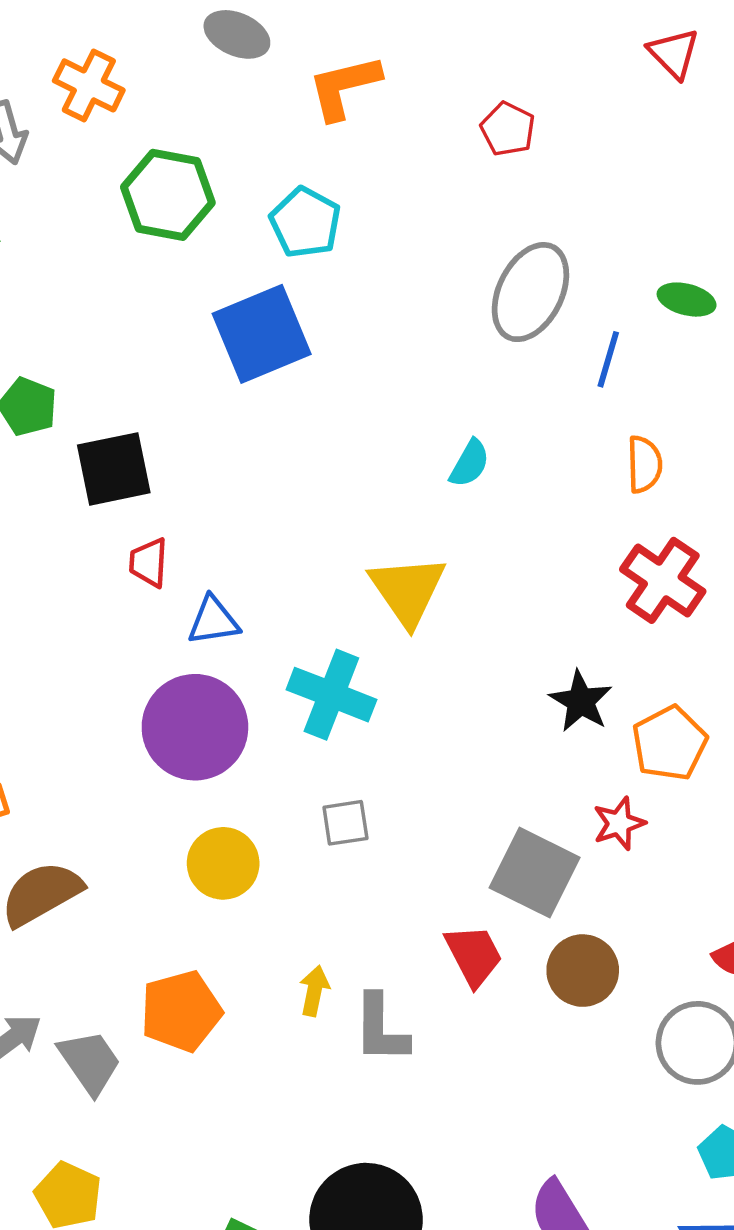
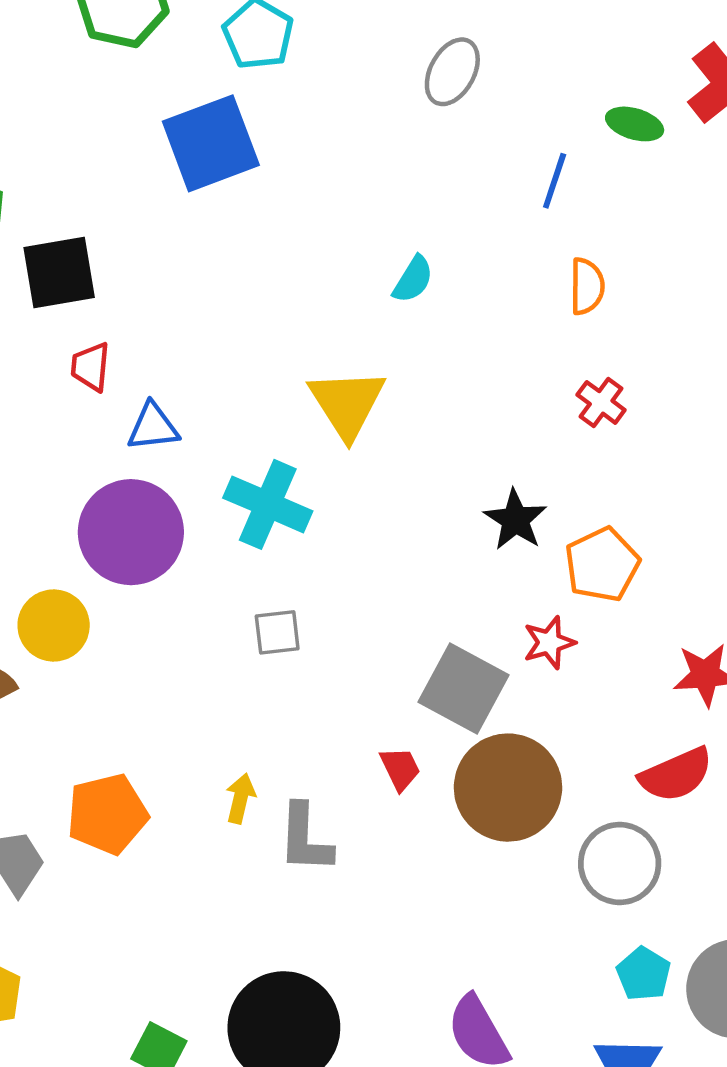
gray ellipse: (530, 292) -> (452, 72), moved, size x0.7
red cross: (663, 580) -> (601, 402), size x0.6
yellow circle: (223, 863) -> (54, 625), moved
red trapezoid: (474, 955) -> (400, 769), size x0.7
brown circle: (583, 971) -> (508, 788), size x1.5

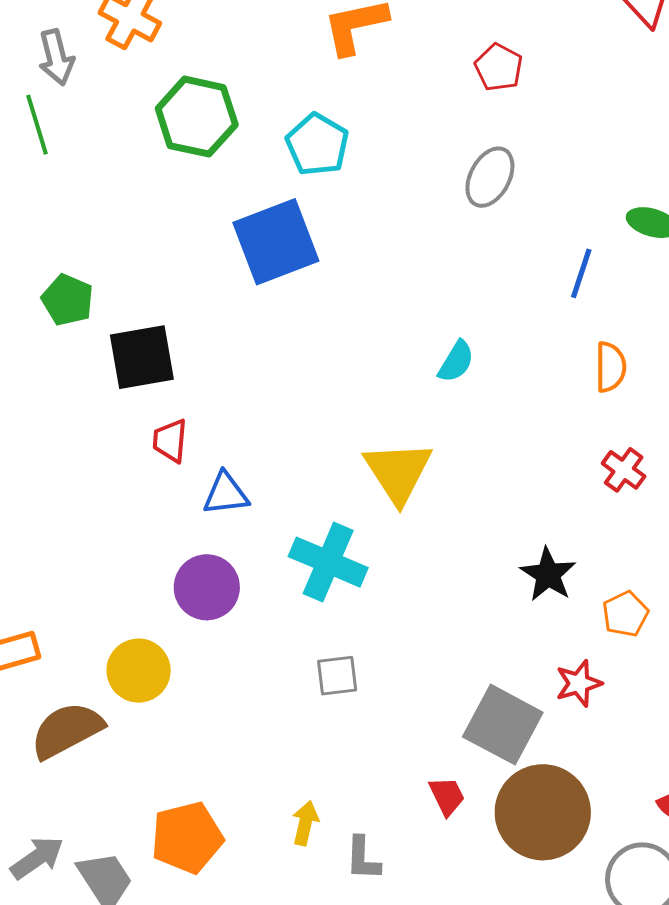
purple circle: (131, 532) -> (207, 587), size x0.7
orange pentagon: (602, 565) -> (625, 614), size x0.7
gray L-shape: (305, 838) -> (363, 858), size x0.7

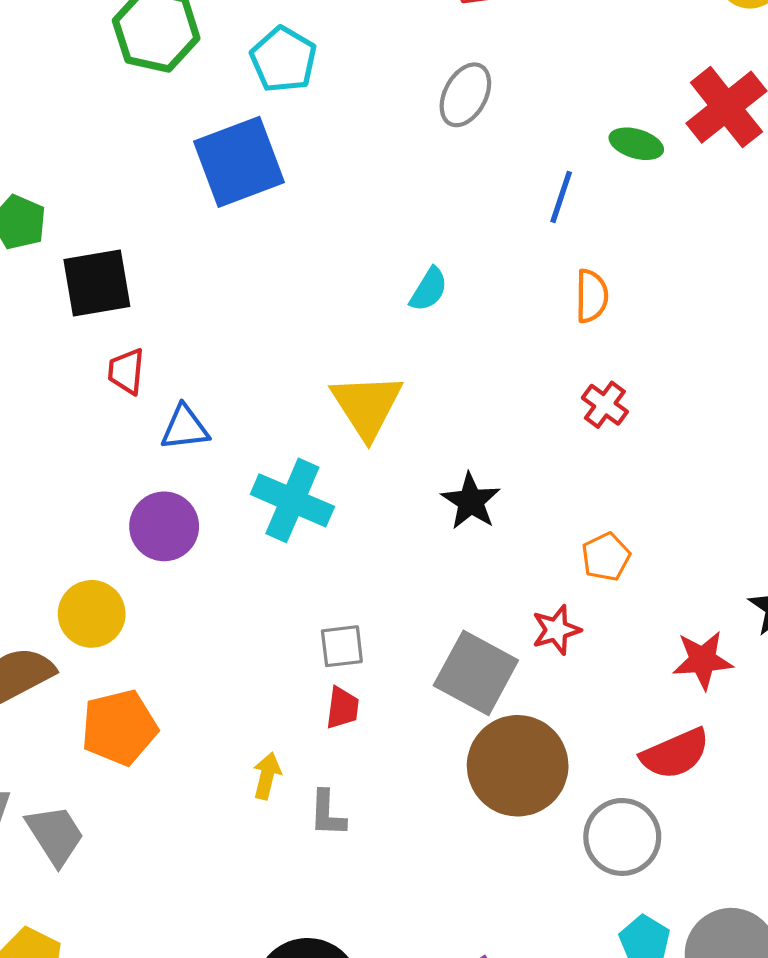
black star: (548, 575) -> (471, 501), moved
gray square: (337, 676) -> (342, 646), moved
red trapezoid: (447, 796) -> (342, 708), moved, turned 33
orange pentagon: (187, 838) -> (119, 727), moved

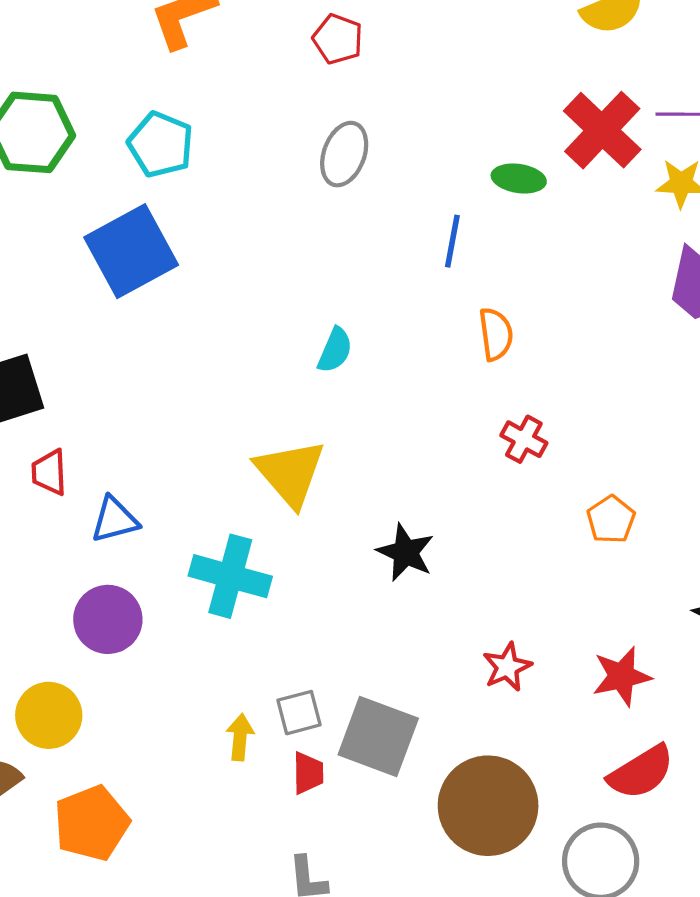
orange pentagon: (606, 557) -> (611, 519), moved
red star: (703, 660) -> (622, 676), moved
gray square: (476, 673) -> (378, 737), moved
yellow arrow: (267, 776) -> (240, 737), moved

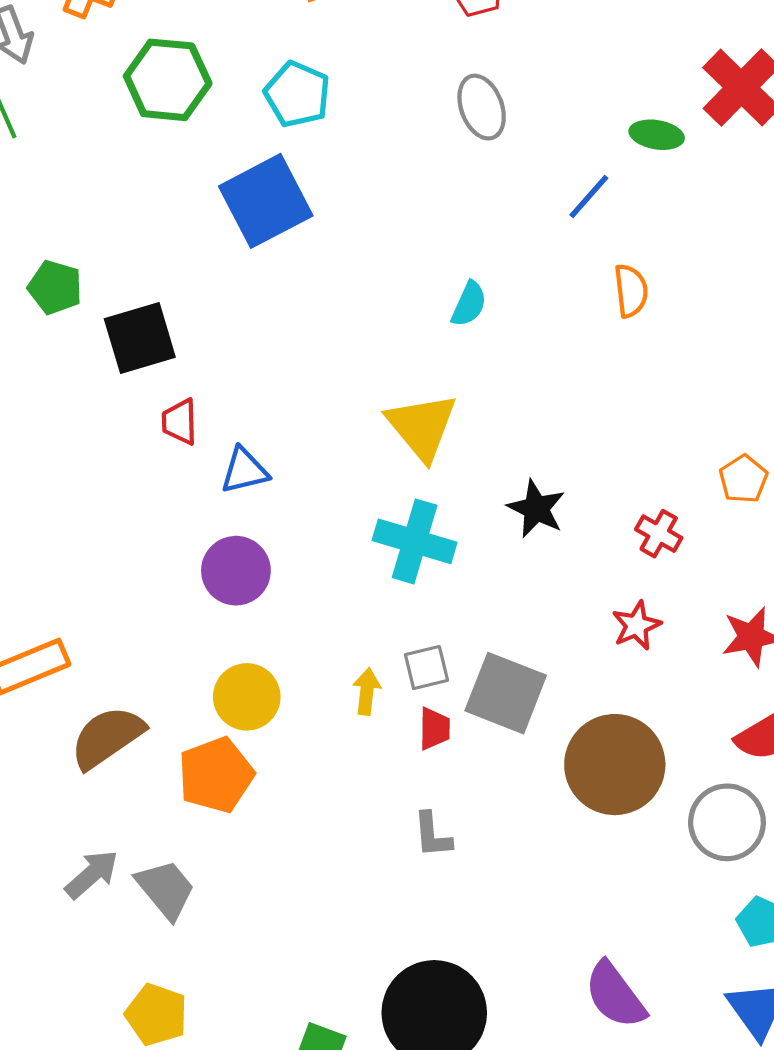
gray ellipse: (344, 154) -> (482, 107), turned -42
blue line: (452, 241) -> (589, 196), turned 30
red cross: (524, 439) -> (659, 534), moved
cyan cross: (230, 576) -> (415, 541), moved
yellow circle: (49, 715) -> (247, 697), moved

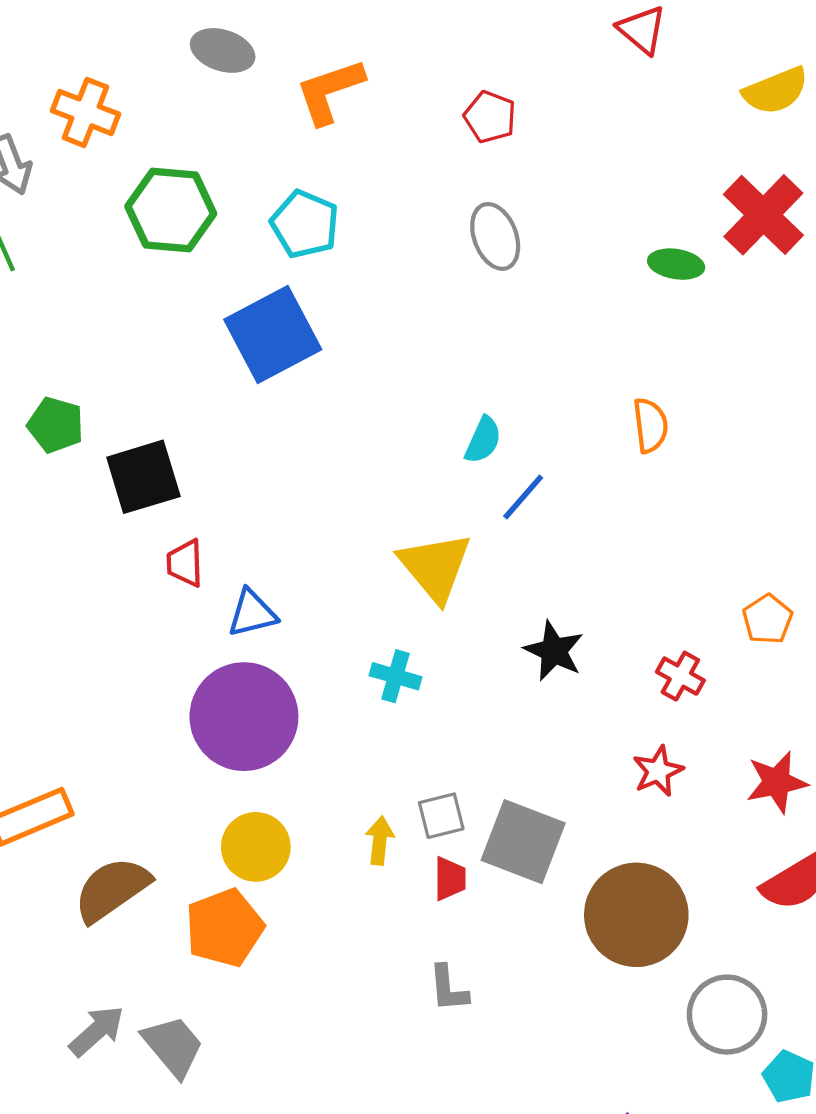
blue line: (589, 196) -> (523, 497), moved
cyan cross: (415, 541) -> (396, 676), moved, size x0.6
purple circle: (236, 571) -> (244, 717), size x1.5
gray circle: (727, 822) -> (727, 1015), moved

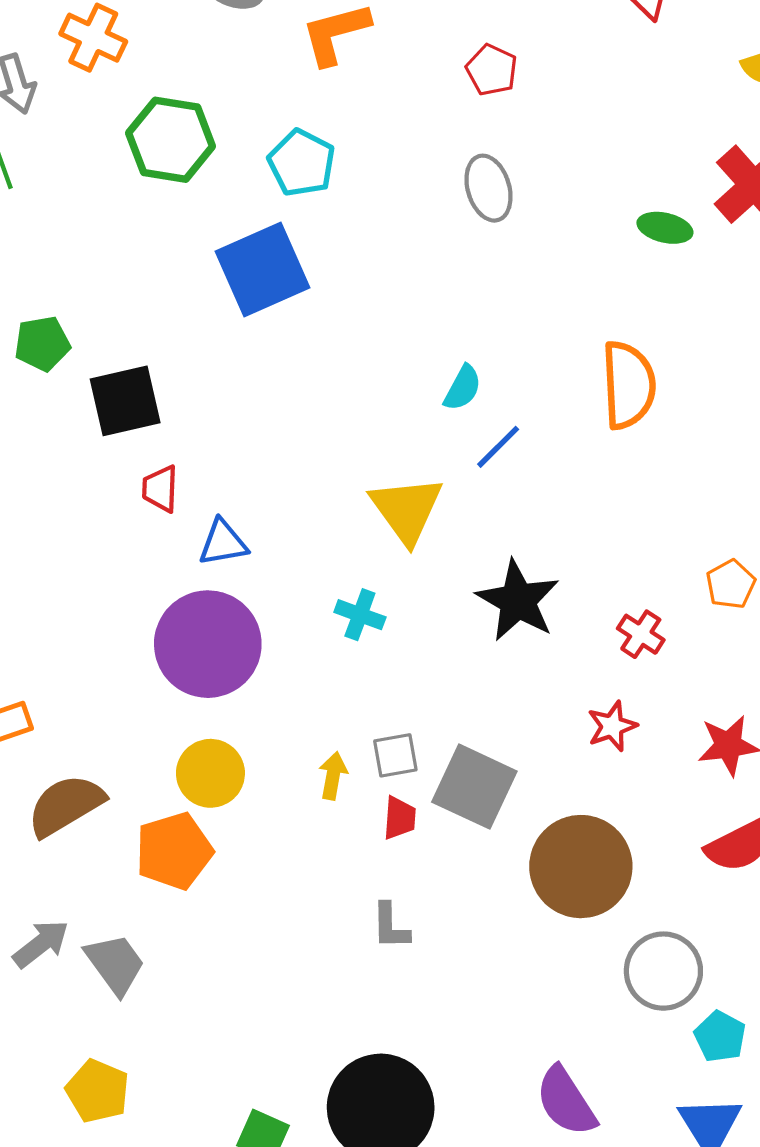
green pentagon: (56, 425) -> (42, 344), turned -30
orange semicircle: (650, 425) -> (628, 385), size x1.6
black star: (554, 651) -> (518, 601), size x1.4

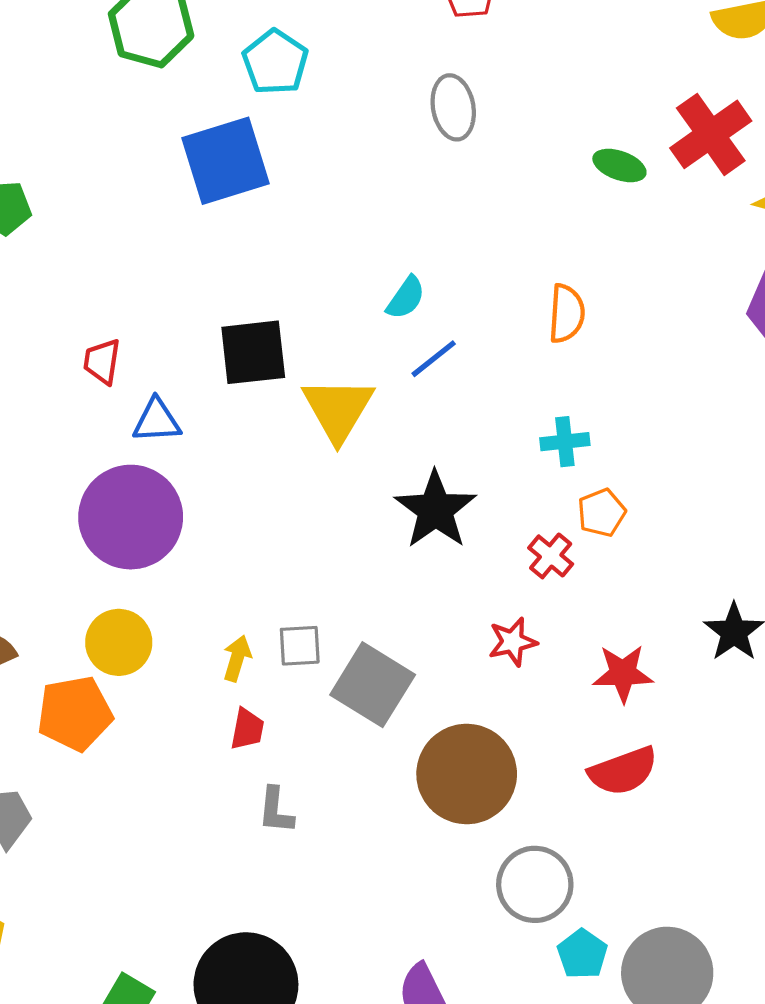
orange semicircle: (628, 385) -> (567, 314), size x0.7
black square: (125, 401) -> (253, 352), moved
orange pentagon: (731, 584) -> (602, 513), moved
cyan cross: (360, 615) -> (565, 442), moved, turned -33
red trapezoid: (400, 818) -> (247, 729), moved

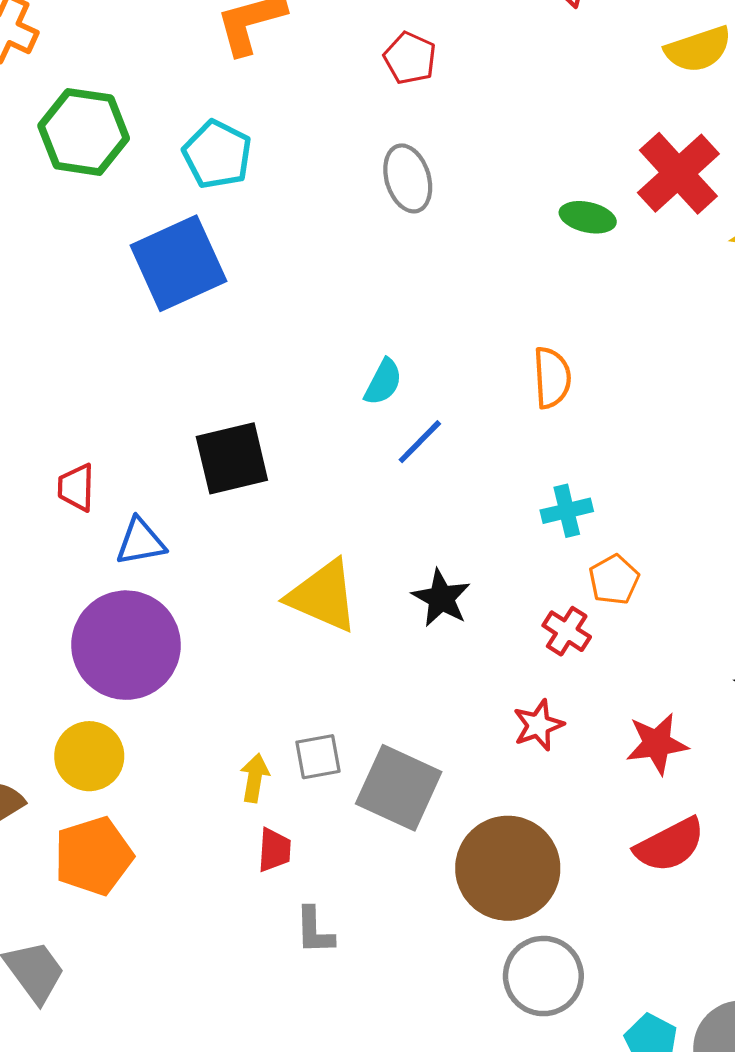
yellow triangle: (338, 409) -> (323, 596), moved, turned -30
black star: (435, 510) -> (441, 598), size x0.7
yellow circle: (119, 642) -> (89, 756), moved
gray circle: (535, 884) -> (543, 976), moved

